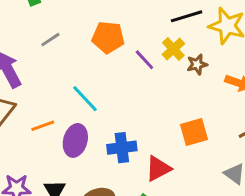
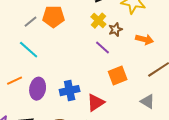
gray line: (50, 40) -> (30, 22), moved
purple line: (144, 60) -> (103, 48), moved
cyan line: (85, 99) -> (29, 50), moved

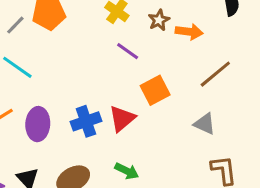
brown star: (115, 29) -> (159, 20), moved
red triangle: (96, 103) -> (122, 119), moved

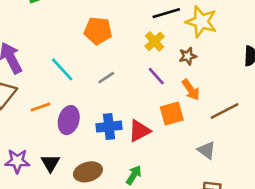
gray line: (15, 25) -> (106, 78), moved
orange arrow: (189, 32) -> (191, 90), moved, turned 35
green arrow: (127, 171) -> (134, 175), turned -96

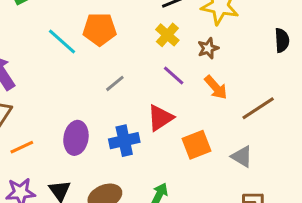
cyan line: (62, 69) -> (62, 41), moved
orange line: (41, 107) -> (22, 147), moved
orange square: (172, 114) -> (197, 145), moved
red triangle: (139, 131) -> (160, 118), moved

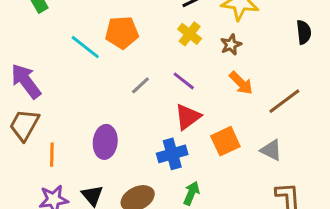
purple line: (174, 76) -> (184, 81), moved
blue cross: (124, 141) -> (172, 154), moved
orange line: (22, 147) -> (52, 155), turned -60

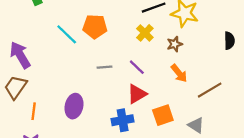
gray line: (140, 85) -> (104, 67), turned 32

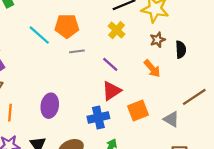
black semicircle: (229, 41) -> (181, 50), moved
brown star: (175, 44) -> (157, 40), moved
gray line: (104, 67) -> (77, 51), moved
brown line: (210, 90) -> (194, 97), moved

